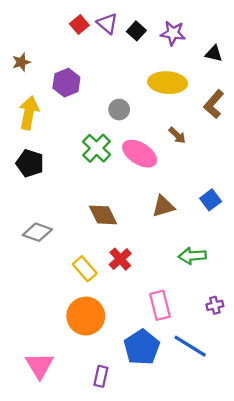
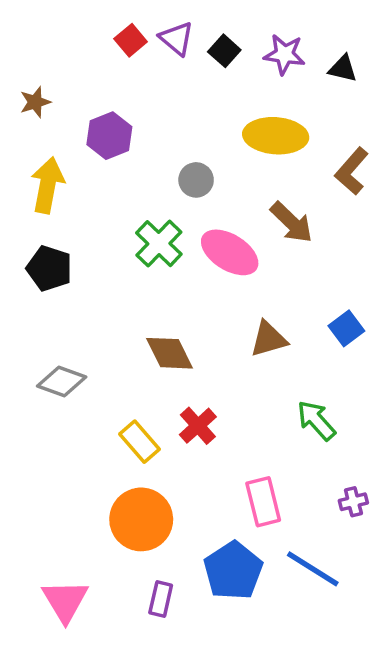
black triangle: (214, 54) -> (343, 69), moved
brown arrow: (177, 135) -> (292, 222), size x1.5
green arrow: (192, 256) -> (316, 420), turned 52
purple rectangle: (101, 376) -> (161, 599), moved

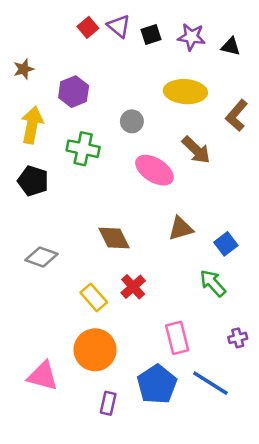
black square: (224, 51) -> (151, 34), turned 30
green cross: (159, 244) -> (83, 149), moved, turned -32
blue square: (346, 328) -> (226, 244), moved
pink triangle: (65, 601) -> (43, 376), moved, turned -44

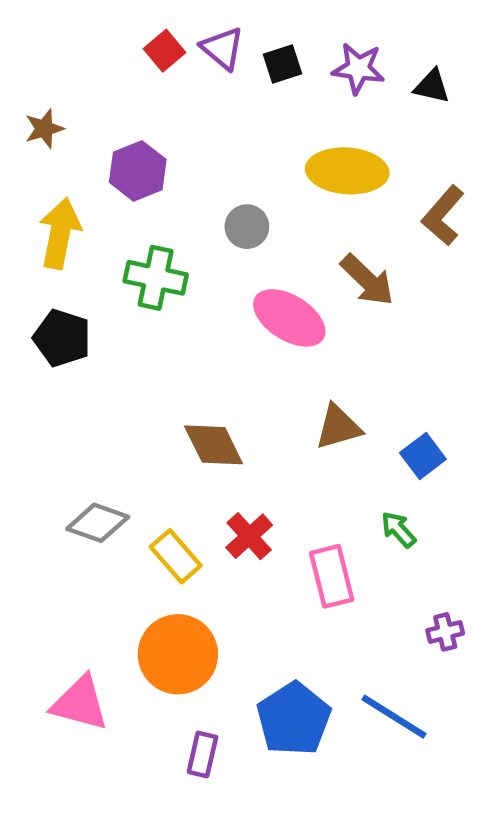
gray diamond: (41, 257) -> (98, 523), moved
green arrow: (213, 283) -> (398, 530), size x0.7
pink rectangle: (177, 338) -> (332, 576), moved

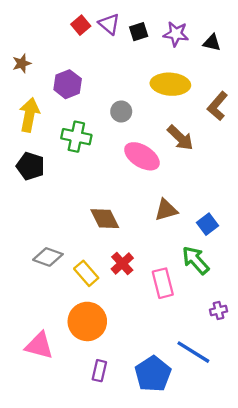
green arrow: (398, 530) -> (196, 260), size x1.6
blue pentagon: (294, 719) -> (153, 374), moved

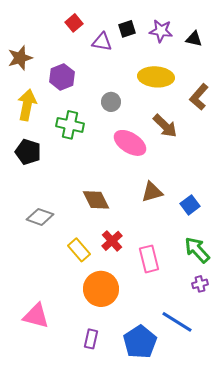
purple triangle: (109, 24) -> (102, 42), moved, turned -30
brown star: (22, 63) -> (20, 58), size x1.4
gray diamond: (48, 257) -> (40, 217), moved
green arrow: (196, 260) -> (197, 250), moved
orange circle: (87, 321) -> (101, 289), moved

